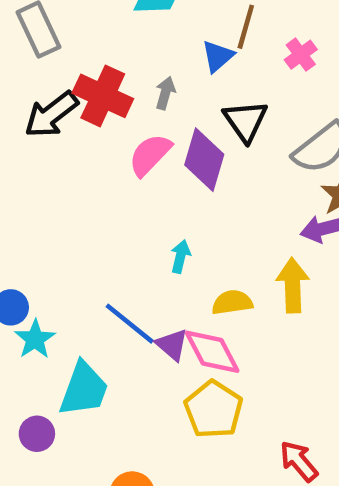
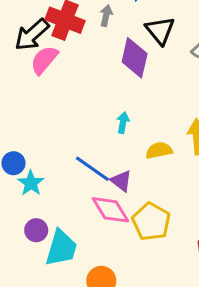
pink semicircle: (150, 155) -> (44, 60), moved
pink diamond: (212, 352) -> (110, 210), moved
cyan trapezoid: (84, 389) -> (61, 248), moved
purple circle: (37, 434) -> (36, 230), moved

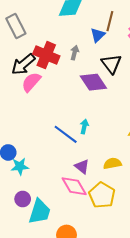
purple diamond: (135, 58) -> (93, 82), turned -48
yellow semicircle: (159, 150) -> (112, 163), moved
blue line: (92, 169) -> (66, 134), moved
cyan star: (31, 183) -> (20, 166), turned 30

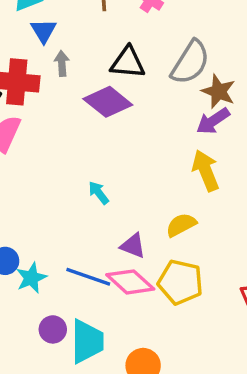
blue triangle: (98, 35) -> (44, 31), moved
black triangle: (111, 64) -> (128, 63), turned -30
cyan arrow: (84, 126) -> (99, 193), moved, turned -32
blue line: (66, 134) -> (88, 277), moved

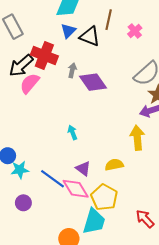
gray arrow: (62, 63) -> (72, 70), moved
black triangle: (128, 63) -> (90, 36), moved
cyan trapezoid: (87, 341) -> (94, 221), moved

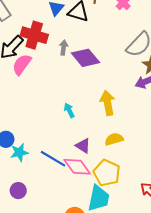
yellow arrow: (137, 138) -> (108, 103), moved
purple circle: (23, 203) -> (18, 191), moved

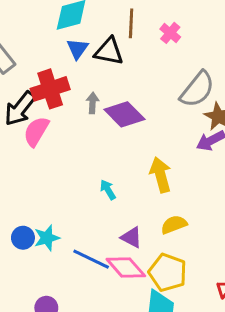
red cross: (34, 35) -> (50, 89), turned -30
cyan star: (19, 152) -> (47, 238), moved

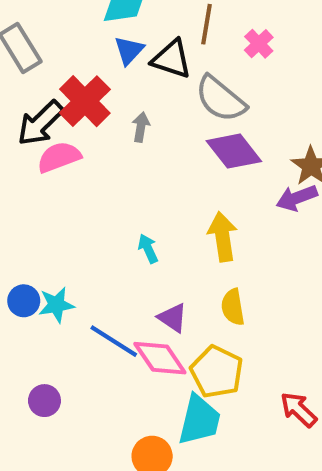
red cross: (50, 89) -> (85, 101), turned -33
gray semicircle: (197, 89) -> (221, 99), moved, turned 84
purple diamond: (124, 114) -> (234, 151), moved
pink semicircle: (36, 131) -> (59, 157), turned 32
yellow semicircle: (174, 225) -> (233, 307), turned -85

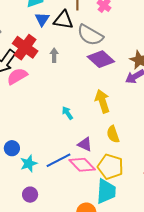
cyan star: (56, 305) -> (29, 164), moved
blue line: (114, 341) -> (58, 160), turned -50

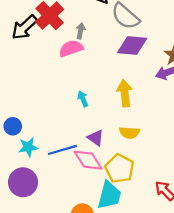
purple diamond: (101, 59) -> (132, 46), turned -48
pink semicircle: (17, 76) -> (71, 48), moved
yellow semicircle: (113, 134) -> (129, 133), turned -78
purple circle: (30, 195) -> (23, 182), size x1.6

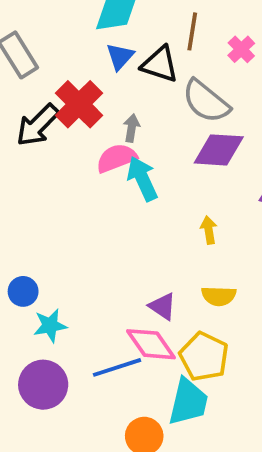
yellow arrow: (125, 93) -> (209, 230), size x0.6
cyan arrow: (83, 99) -> (142, 179), moved, size x1.6
blue line: (62, 150) -> (117, 367), moved

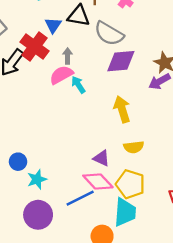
blue triangle: (120, 56) -> (53, 25), moved
cyan arrow: (142, 179) -> (78, 85), size x0.7
yellow arrow: (209, 230) -> (122, 109), size x1.6

